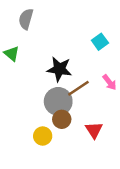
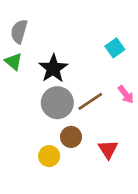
gray semicircle: (26, 19) -> (19, 31), moved
black star: (59, 69) -> (53, 68), moved, turned 30
gray circle: (58, 101) -> (57, 103), moved

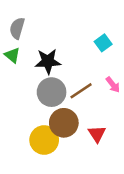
black star: (53, 68) -> (48, 61), turned 30
brown circle: (71, 137) -> (64, 123), size x1.5
yellow circle: (49, 156) -> (44, 140), size x1.5

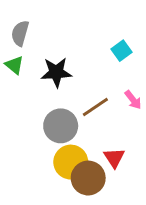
gray circle: (52, 92) -> (61, 126), moved
brown circle: (64, 123) -> (88, 178), moved
yellow circle: (44, 140) -> (71, 162), moved

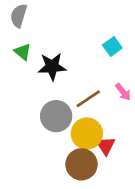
gray semicircle: (20, 33) -> (19, 16), moved
green triangle: (14, 65) -> (23, 52), moved
yellow circle: (71, 162) -> (87, 134), moved

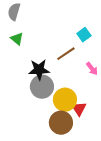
black star: (52, 67) -> (39, 70), moved
brown line: (88, 99) -> (66, 54), moved

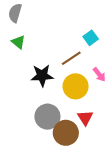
gray circle: (42, 87) -> (47, 117), moved
yellow circle: (65, 100) -> (76, 86), moved

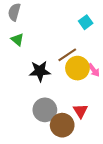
cyan square: (91, 38) -> (86, 22), moved
yellow circle: (76, 86) -> (77, 68), moved

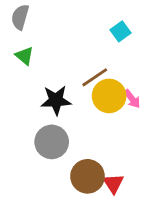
gray circle: (45, 110) -> (52, 142), moved
red triangle: (81, 111) -> (113, 184), moved

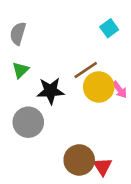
gray semicircle: (20, 17) -> (18, 34), moved
green triangle: (24, 56) -> (20, 70), moved, turned 36
gray circle: (52, 142) -> (28, 122), moved

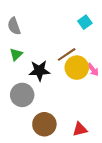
gray semicircle: (18, 34) -> (14, 26), turned -36
brown circle: (79, 160) -> (44, 124), moved
red triangle: (103, 167) -> (80, 129), turned 49

